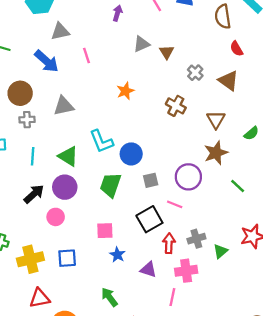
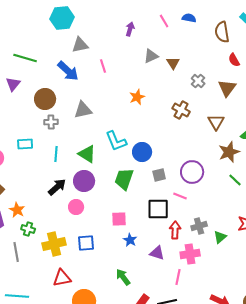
brown triangle: (228, 81) -> (227, 88), turned 30
brown star: (216, 153) -> (229, 152), moved
black square: (149, 219) -> (158, 209), turned 30

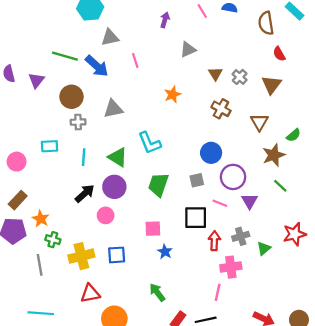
green line: (25, 58) -> (65, 56), moved
brown triangle: (173, 63) -> (215, 74), moved
blue circle: (142, 152) -> (211, 153), moved
purple triangle: (157, 253) -> (250, 201), moved, turned 42

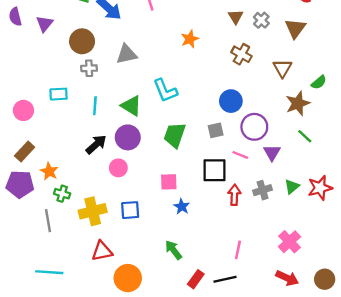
green triangle: (264, 248) -> (292, 187), moved
pink cross: (231, 267) -> (289, 242), moved, turned -35

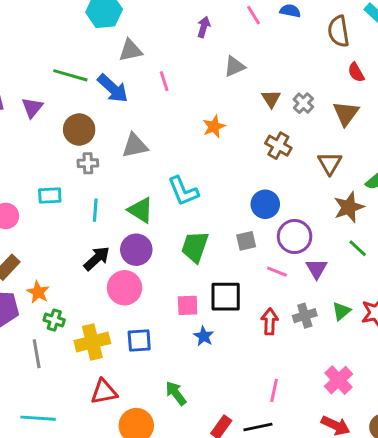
pink circle: (118, 168) -> (125, 288), size x1.5
black square: (214, 170) -> (226, 297), moved
green arrow: (173, 250) -> (176, 393), moved

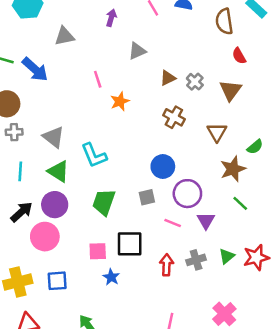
gray triangle: (130, 50) -> (65, 36), moved
pink line: (164, 81) -> (98, 79), moved
brown triangle: (271, 99) -> (168, 78), turned 35
gray triangle: (135, 146) -> (53, 137), moved, turned 50

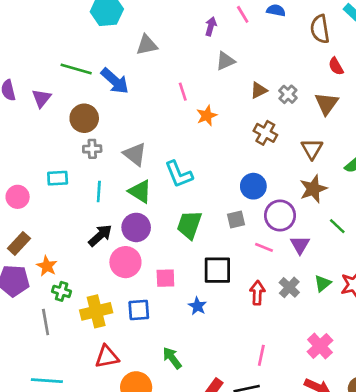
purple arrow: (111, 18) -> (211, 26), moved
brown star: (233, 169) -> (313, 189), moved
pink square: (98, 251) -> (165, 278), moved
gray cross: (196, 260) -> (289, 287), turned -30

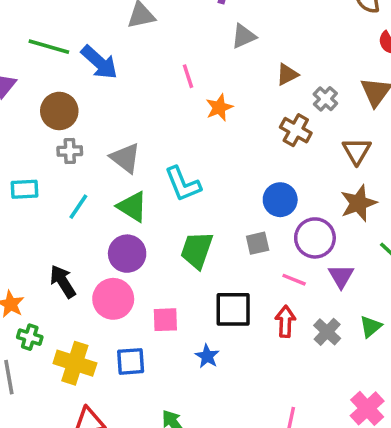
gray cross: (288, 94) -> (325, 99), moved
cyan line: (99, 191) -> (78, 207), turned 30
black arrow: (100, 235) -> (63, 281), moved, turned -80
red arrow: (257, 293) -> (285, 321), moved
yellow cross: (96, 311) -> (75, 363), turned 32

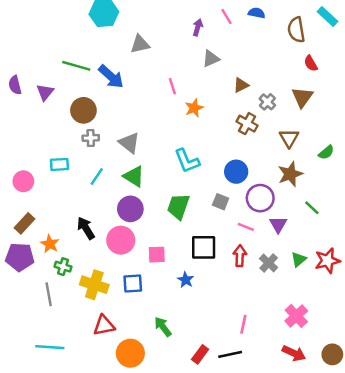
cyan L-shape: (183, 184) -> (187, 161), moved
gray square: (258, 243) -> (221, 202), turned 35

